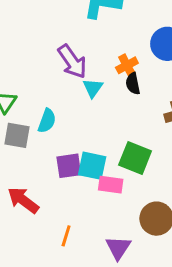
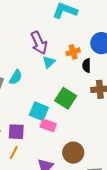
black semicircle: (133, 84) -> (87, 66), moved
green square: (135, 158) -> (66, 98), moved
purple square: (69, 166) -> (16, 132), moved

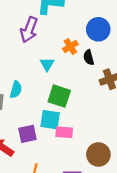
purple arrow: (39, 43) -> (29, 30), moved, turned 60
green square: (66, 98) -> (59, 96), moved
purple square: (16, 132) -> (27, 134), moved

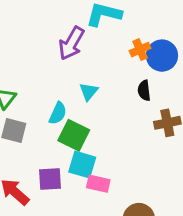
orange cross: (70, 46) -> (140, 50), moved
cyan semicircle: (16, 90) -> (58, 113), moved
green square: (59, 96) -> (74, 135), moved

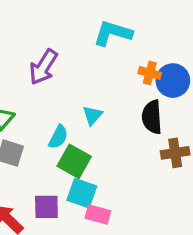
purple arrow: (71, 43) -> (43, 67), moved
orange cross: (140, 50) -> (150, 73), turned 36
black semicircle: (144, 90) -> (152, 117), size x1.5

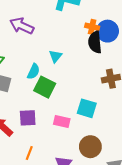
purple arrow: (43, 67) -> (22, 26), turned 85
black semicircle: (152, 117) -> (95, 42), moved
cyan square: (82, 193) -> (87, 108), moved

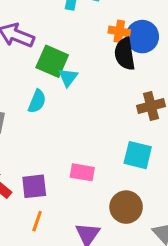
green square: (45, 87) -> (52, 61), moved
cyan square: (87, 108) -> (138, 155), moved
purple square: (28, 118) -> (34, 186), moved

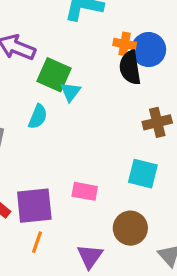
purple square: (34, 186) -> (34, 206), size x1.4

